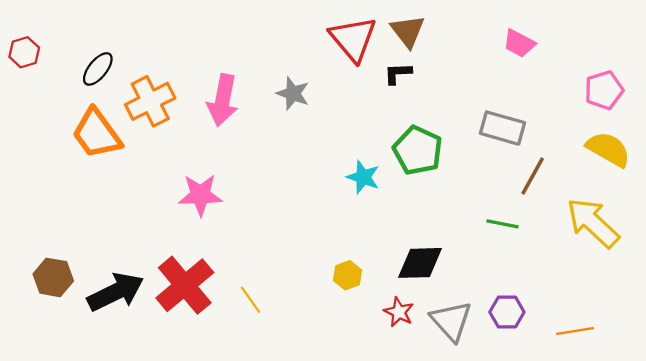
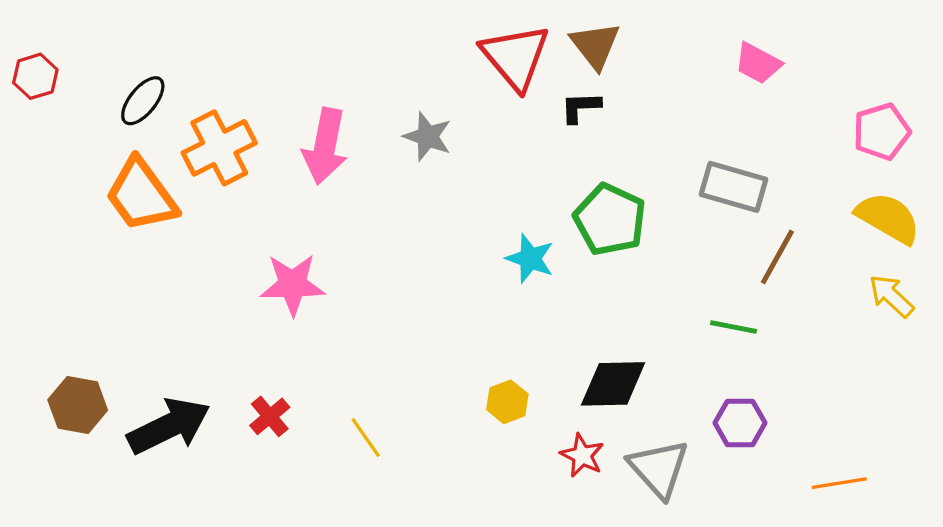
yellow arrow: (593, 223) -> (891, 296), moved, size x0.6
red cross: (185, 285) -> (270, 416), size x0.5
purple hexagon: (507, 312) -> (740, 423), moved

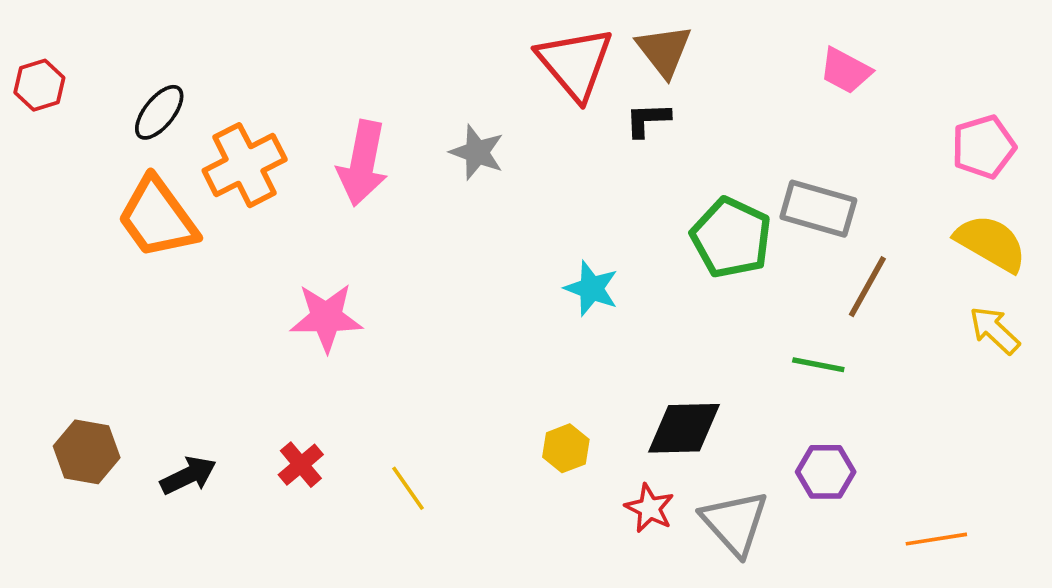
green pentagon: (610, 219) -> (731, 238), moved
black arrow: (169, 426) -> (188, 476), size x0.6

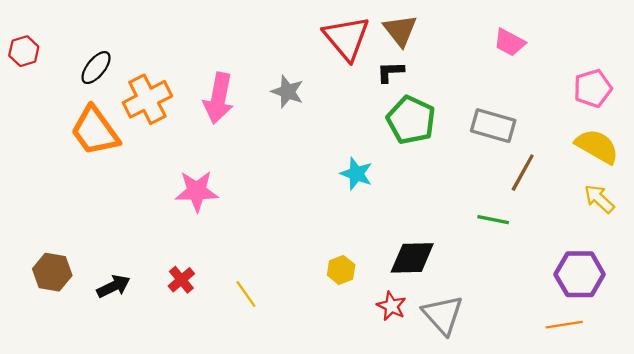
green pentagon: (731, 238) -> (411, 120), moved
purple hexagon: (826, 472) -> (580, 274), moved, size x1.4

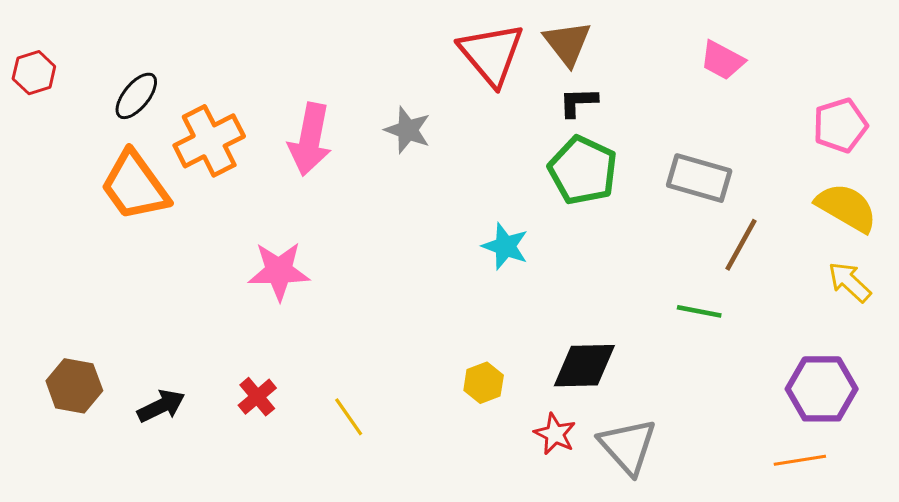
black L-shape: (390, 72) -> (578, 102), moved

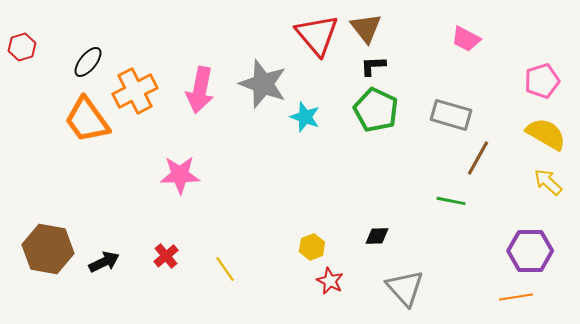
gray star: (408, 130) -> (263, 84), size x1.6
cyan star: (505, 246) -> (305, 117), moved
black diamond: (584, 366) -> (377, 236), size x0.6
brown hexagon: (74, 386) -> (48, 249), size x1.4
red star: (555, 434) -> (330, 281), moved

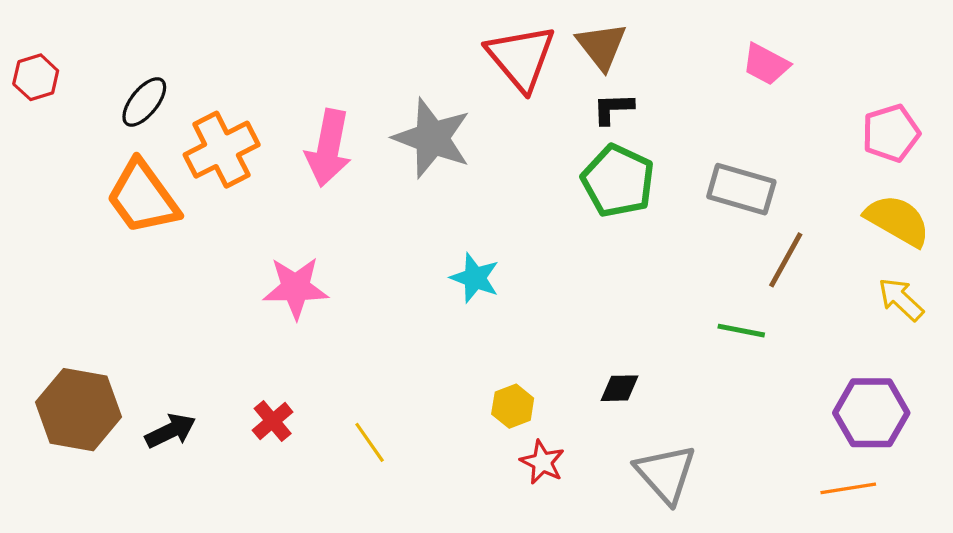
cyan star: (305, 117) -> (475, 278), moved

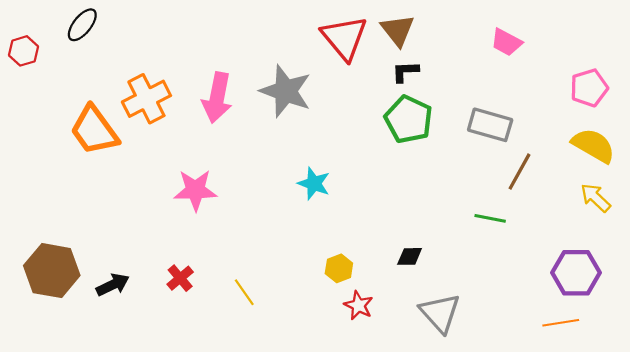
black ellipse: (144, 102) -> (82, 25), moved

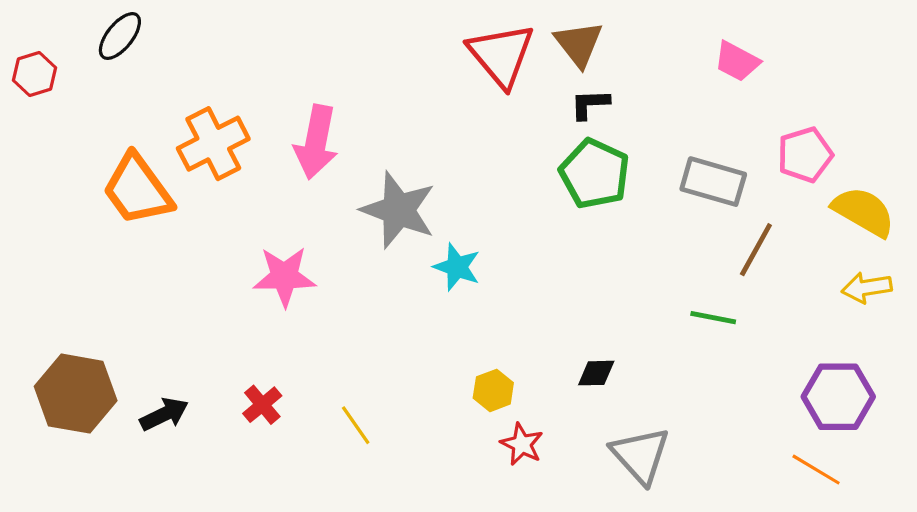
pink pentagon: (589, 88) -> (805, 155), moved
gray star: (286, 91) -> (398, 210), moved
yellow arrow: (596, 198) -> (867, 288), turned -52
orange line: (561, 323) -> (816, 470), turned 40

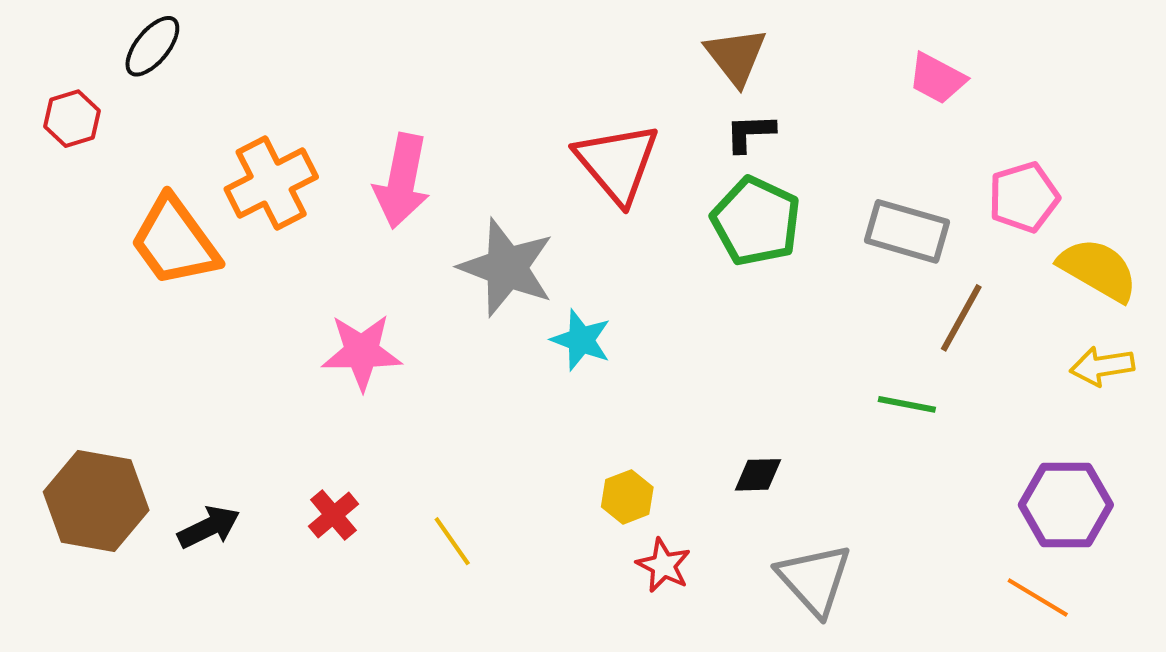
red triangle: (501, 55) -> (617, 163), moved
red hexagon: (34, 74) -> (72, 119), moved

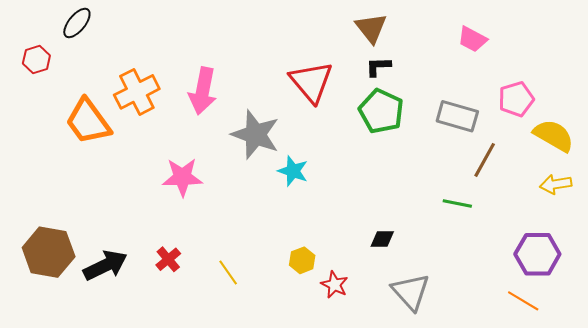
yellow hexagon: (627, 497) -> (302, 260), moved
black arrow: (209, 527) -> (105, 265), size x1.4

